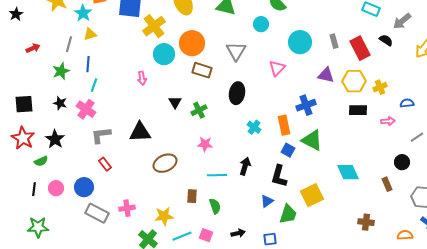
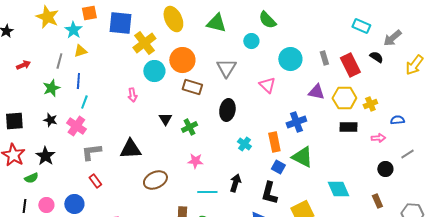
pink triangle: (277, 68) -> (267, 85), turned -30
black circle: (402, 162) -> (385, 169), moved

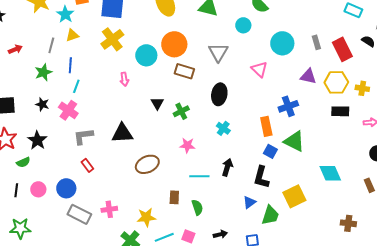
yellow cross: (144, 43) -> (112, 39), moved
yellow cross: (370, 104) -> (362, 88), turned 32
cyan cross: (244, 144) -> (223, 128), moved

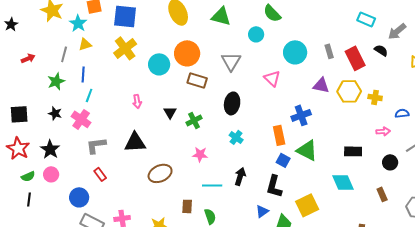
pink arrow: (124, 79) -> (137, 101), moved
black rectangle: (340, 111) -> (353, 151), moved
green semicircle: (23, 162) -> (28, 176), moved
pink circle: (38, 189) -> (51, 174), moved

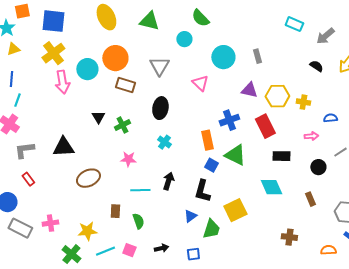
black semicircle: (381, 50) -> (316, 66), moved
red rectangle: (355, 58) -> (265, 126), moved
pink arrow: (137, 101) -> (62, 82), moved, size x1.6

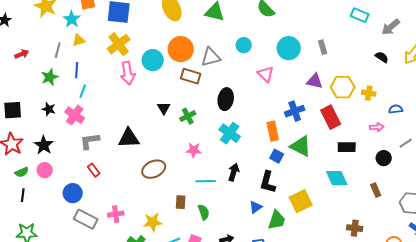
cyan circle: (184, 39) -> (244, 45), moved
gray triangle: (159, 66) -> (211, 57), moved, turned 45
cyan cross: (164, 142) -> (230, 133), size x1.5

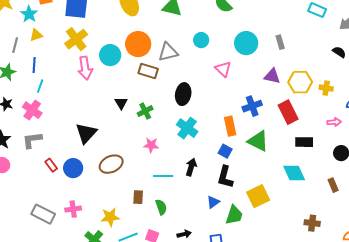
black triangle: (129, 138) -> (86, 133), turned -45
gray L-shape: (90, 141) -> (32, 140), moved
blue square: (277, 156) -> (225, 151), moved
blue circle: (73, 193) -> (73, 168), moved

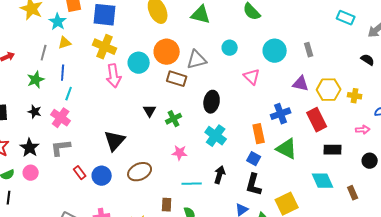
yellow cross: (76, 39) -> (105, 47), turned -30
brown rectangle: (333, 185) -> (353, 193), moved

